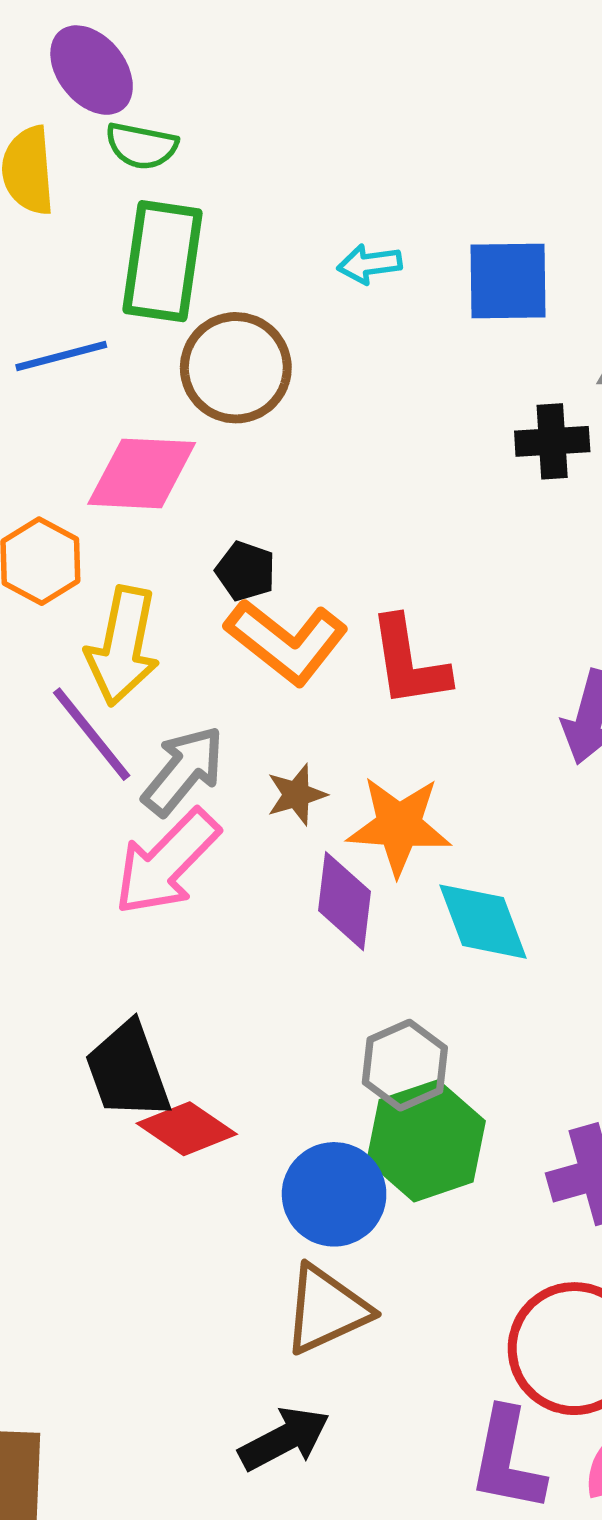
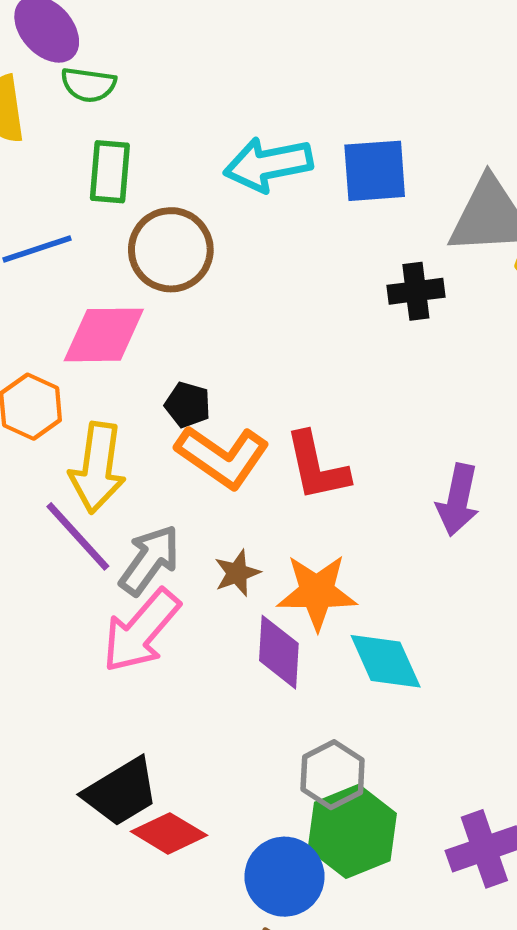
green rectangle: (163, 261) -> (110, 172), size x0.7
cyan arrow: (370, 264) -> (268, 164), size x1.8
black trapezoid: (128, 1071) -> (121, 792), turned -98

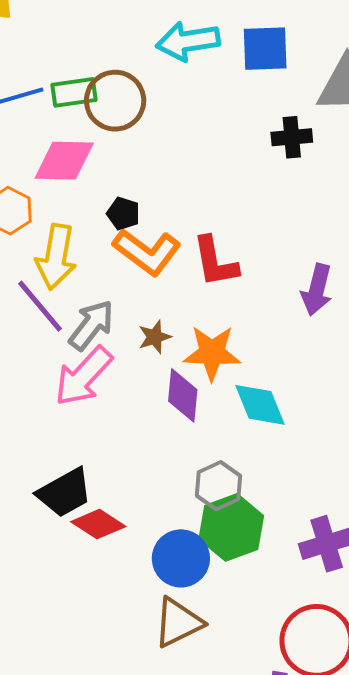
green rectangle: (110, 172) -> (74, 92), moved, turned 75

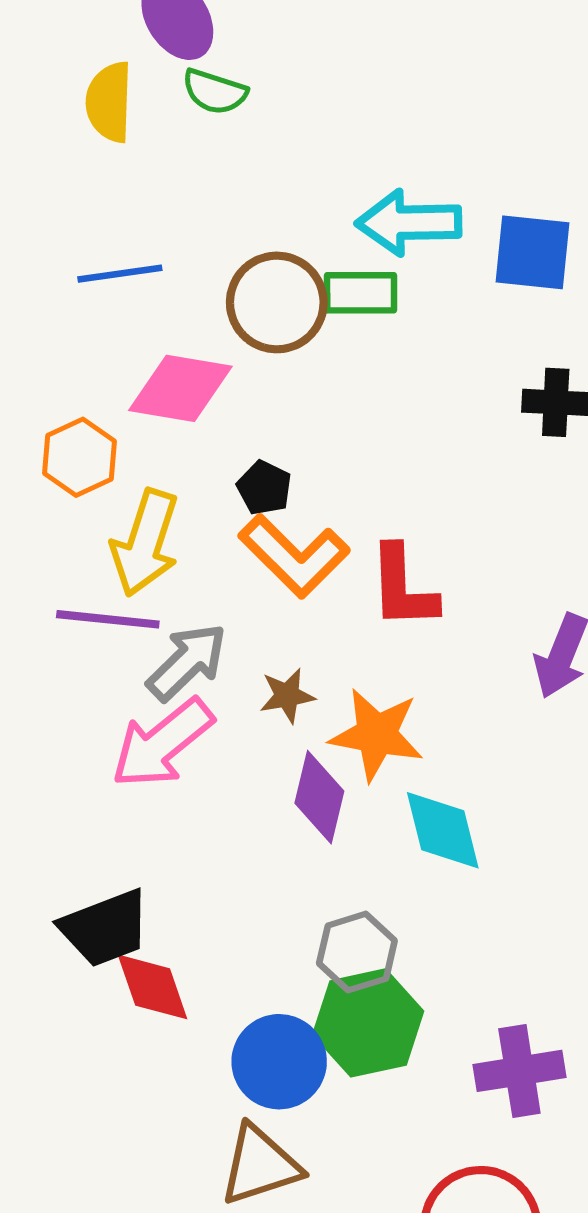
green rectangle: (74, 92) -> (361, 293), moved
purple line: (40, 306) -> (108, 619), turned -52
red diamond: (98, 524) -> (153, 987), turned 30

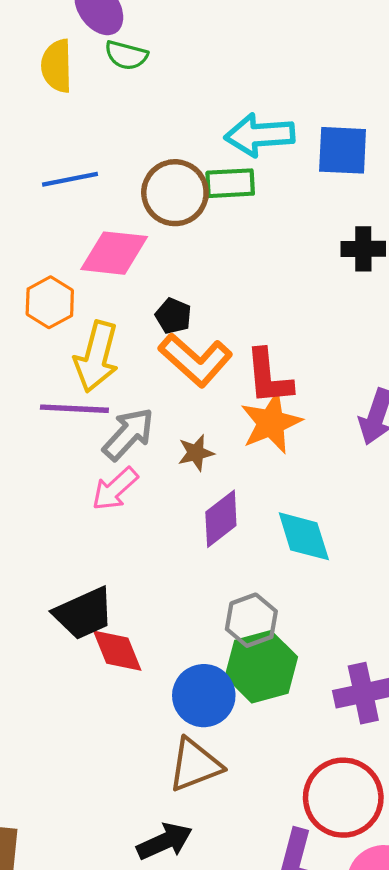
orange star: (377, 735) -> (271, 423), moved, turned -30
pink arrow: (162, 743) -> (115, 489), size x0.7
purple diamond: (319, 797) -> (221, 519), turned 42

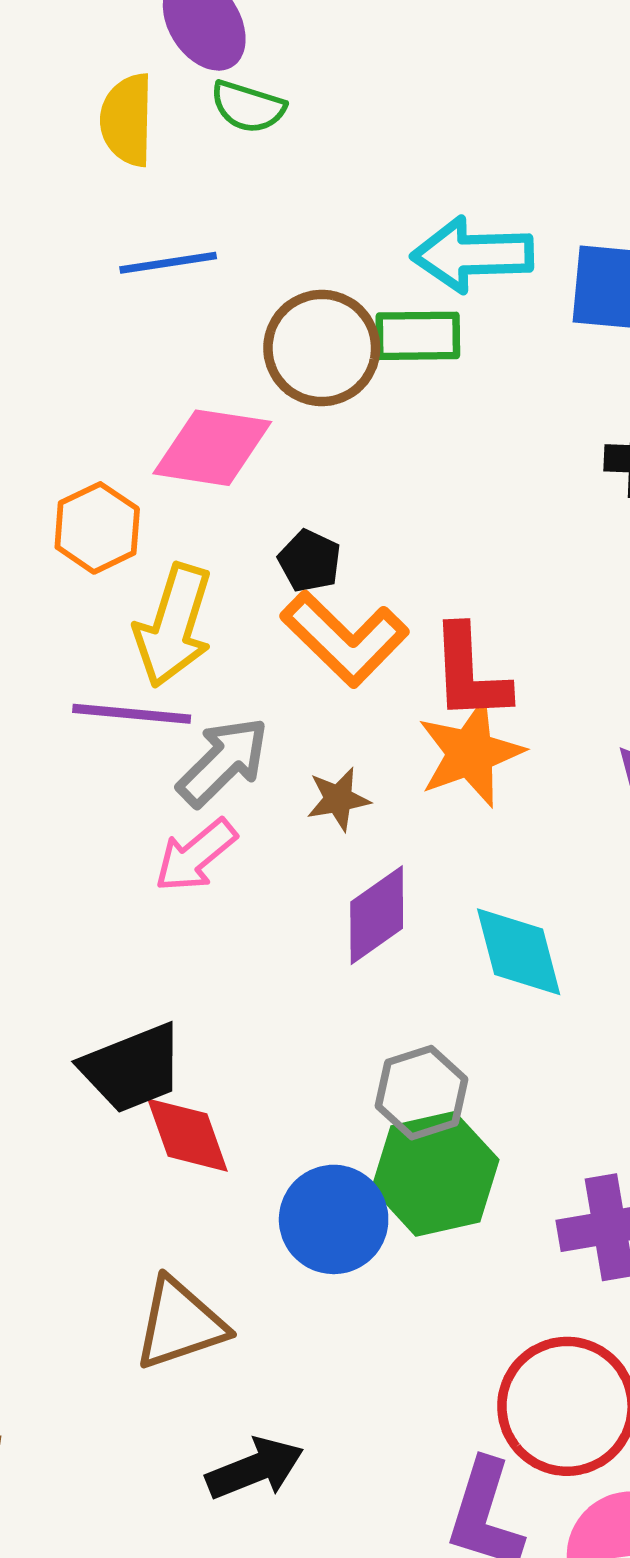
blue line: (70, 179) -> (168, 263), moved
brown triangle: (195, 765) -> (180, 1324), moved

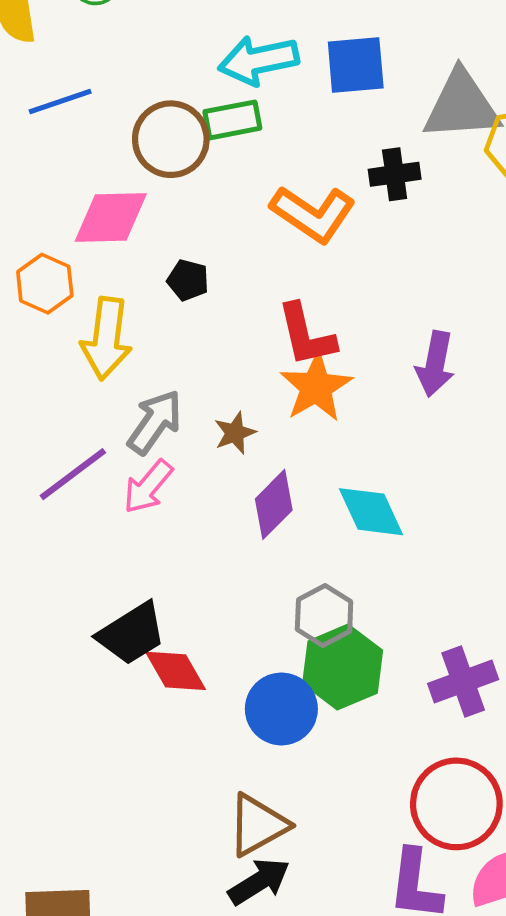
orange L-shape: (345, 639) -> (313, 214), moved
purple line: (132, 714) -> (73, 474), moved, turned -32
brown triangle: (180, 1324) -> (258, 825), moved

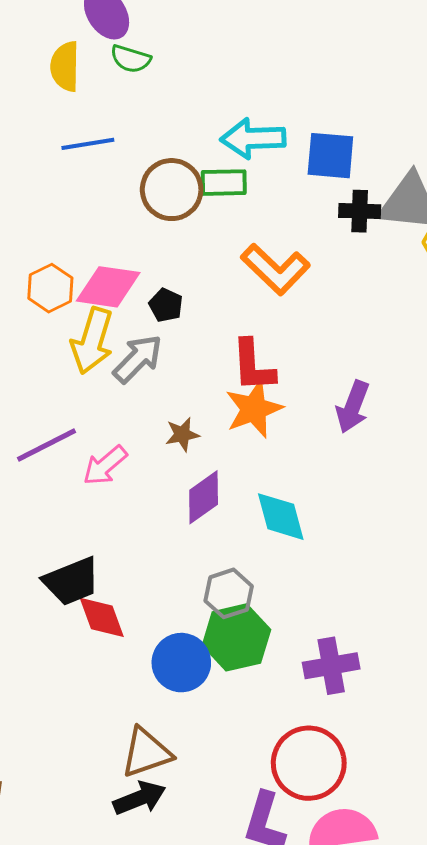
black cross: (395, 174) -> (360, 211), moved
pink diamond: (111, 217) -> (108, 287), moved
gray arrow: (155, 422) -> (138, 359), moved

